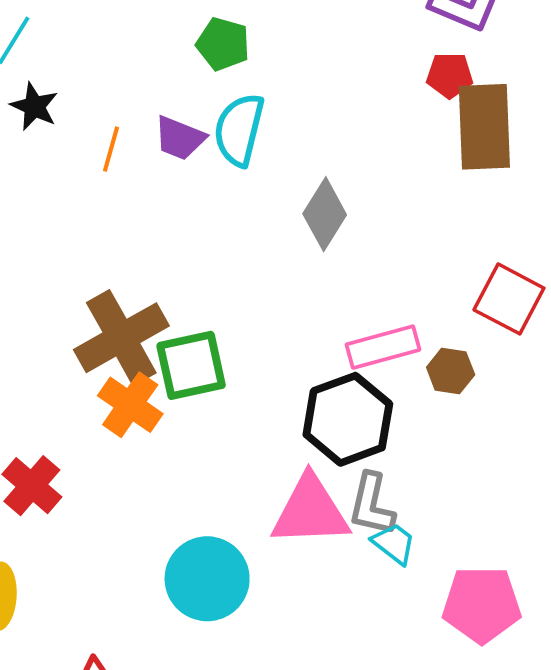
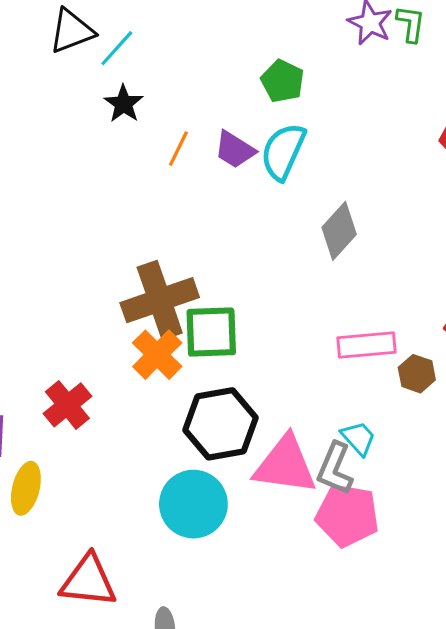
black hexagon: (348, 419) -> (221, 424), moved
cyan trapezoid: (394, 543) -> (358, 438), moved
pink pentagon: (482, 605) -> (347, 515), moved

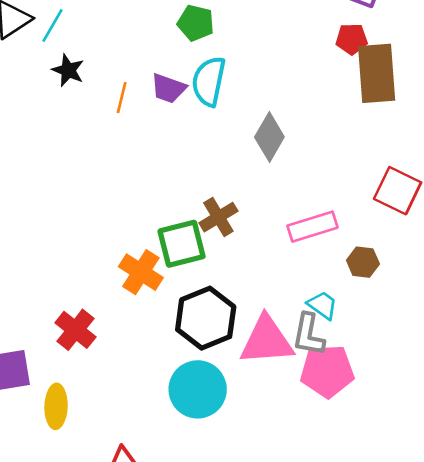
brown cross: (160, 300) -> (218, 217), moved, size x0.6
brown hexagon: (417, 374) -> (363, 262), moved

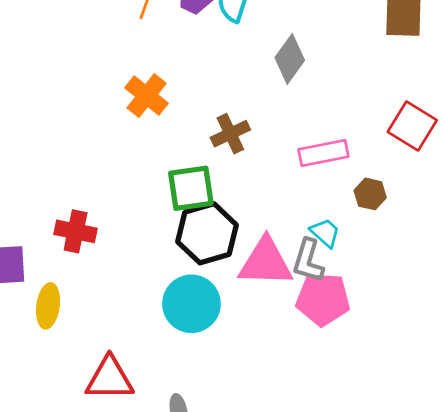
green square: (182, 244) -> (191, 188), moved
orange cross: (141, 272) -> (147, 96), moved
red cross: (75, 330) -> (76, 231), turned -33

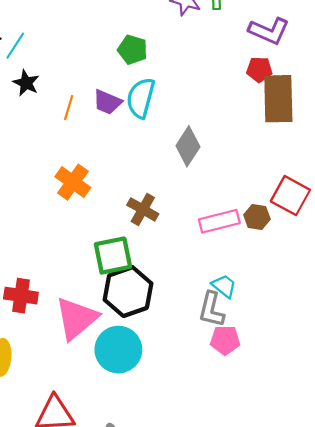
brown cross: (230, 134) -> (143, 209), turned -32
brown hexagon: (370, 194) -> (257, 217), moved
pink triangle: (266, 262) -> (76, 318), moved, turned -39
pink pentagon: (323, 299) -> (225, 340), size x0.7

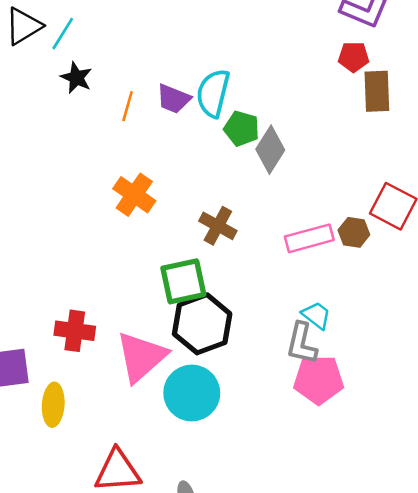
green pentagon: (132, 50) -> (242, 129), moved
brown rectangle: (278, 99) -> (377, 91), size x0.7
pink pentagon: (225, 340) -> (319, 380), size x1.4

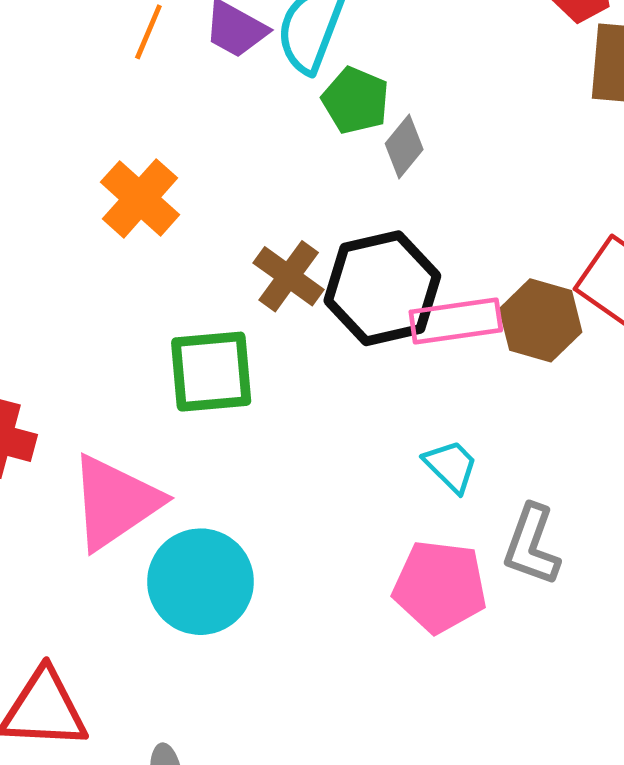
gray diamond: (270, 150) -> (404, 146), size x0.7
brown hexagon: (354, 232) -> (541, 320), size x1.4
black hexagon: (202, 324) -> (382, 288), moved
gray L-shape: (302, 343) -> (532, 545), moved

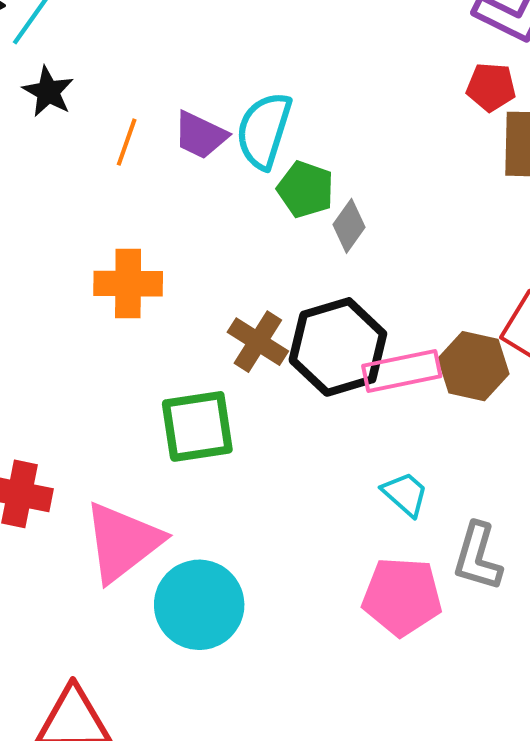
orange cross: (140, 198) -> (128, 284), turned -38

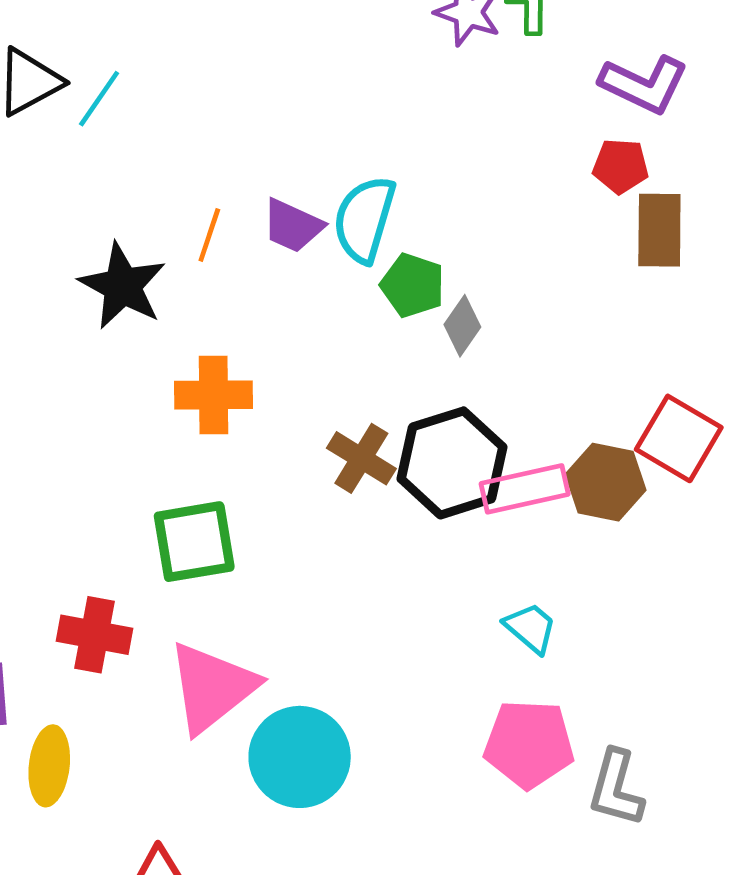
black star: (48, 92) -> (123, 286), moved, size x1.5
green square: (197, 426) -> (194, 542), moved
gray L-shape: (478, 557) -> (616, 788), moved

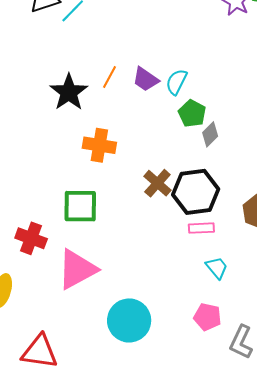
cyan semicircle: (364, 219) -> (176, 82), size x0.7
pink rectangle: (525, 489) -> (201, 228), moved, size x0.7
pink pentagon: (529, 744) -> (207, 317), size x0.7
cyan circle: (300, 757) -> (129, 320), moved

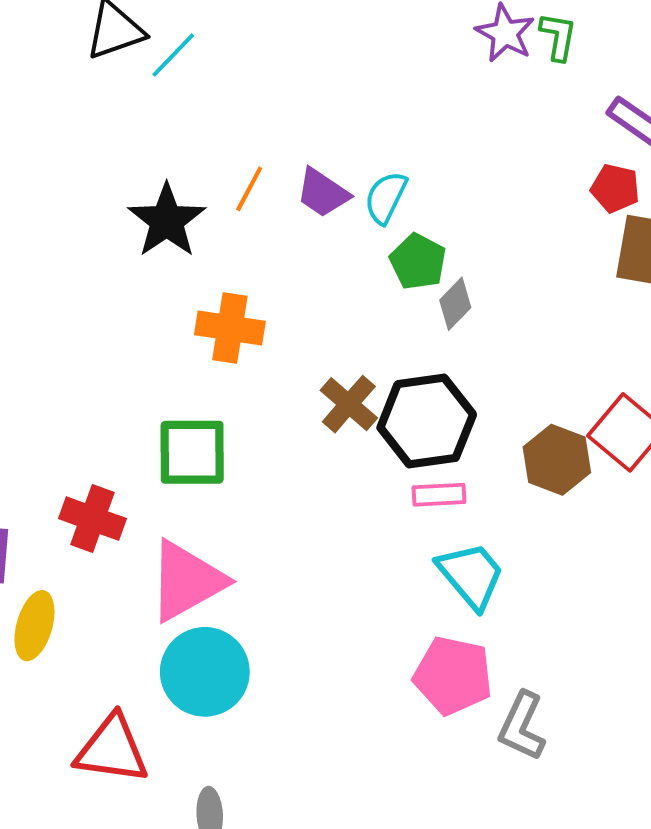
cyan trapezoid: (217, 268) -> (471, 575), size x1.5
pink pentagon: (207, 317) -> (453, 675), size x1.4
cyan circle: (129, 320) -> (205, 672), moved

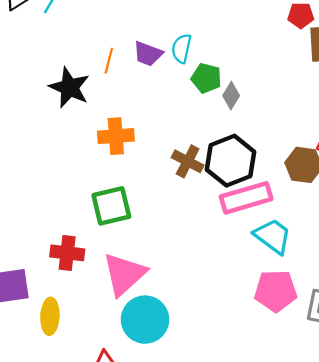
pink rectangle: (439, 495) -> (246, 198), size x1.8

